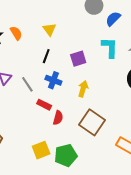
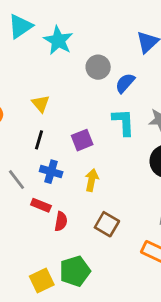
brown square: (92, 122) -> (107, 224), size x0.7
yellow square: (41, 150) -> (42, 280), moved

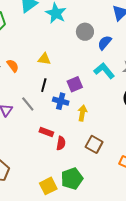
yellow triangle: (41, 104) -> (44, 59), turned -40
cyan L-shape: (123, 122) -> (104, 71), turned -35
blue cross: (51, 172) -> (61, 101), moved
gray line: (16, 180) -> (28, 104), moved

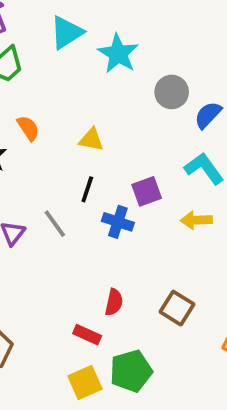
orange semicircle: (13, 66) -> (28, 128), moved
yellow arrow: (82, 113) -> (196, 220), moved, turned -105
red rectangle: (46, 132) -> (87, 335), moved

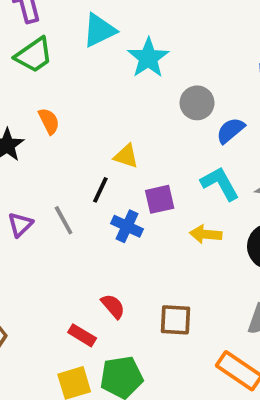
yellow triangle: (91, 140) -> (126, 156), moved
red semicircle: (114, 302) -> (113, 306), turned -60
brown square: (177, 308) -> (175, 320), turned -36

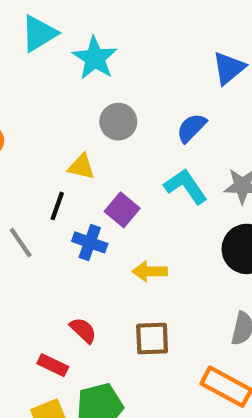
gray circle: (197, 103) -> (118, 122), moved
purple square: (160, 199) -> (122, 210), turned -32
yellow arrow: (206, 234) -> (150, 271), moved

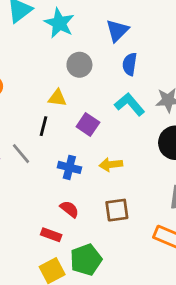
blue triangle: (229, 68) -> (117, 30), moved
blue semicircle: (191, 128) -> (130, 64), turned -30
blue cross: (90, 242) -> (69, 167), moved

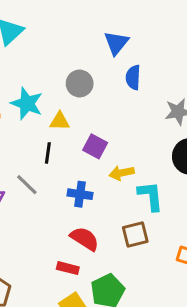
cyan star: (59, 23) -> (27, 104), moved
cyan L-shape: (130, 104) -> (151, 196), moved, turned 40
yellow arrow: (111, 165) -> (122, 173), moved
red semicircle: (69, 209) -> (85, 239), size x1.4

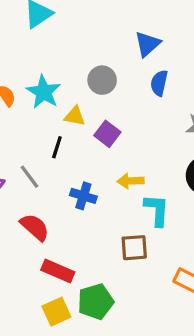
purple square: (95, 146) -> (107, 134), moved
red semicircle: (85, 239) -> (35, 227), moved
red rectangle: (68, 268) -> (58, 271), size x1.4

